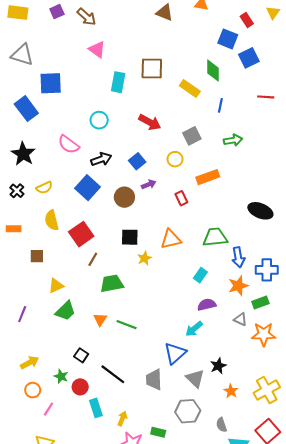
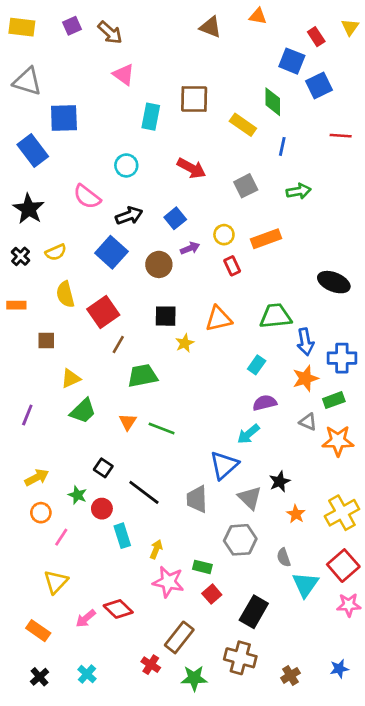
yellow circle: (175, 159) -> (224, 235), moved

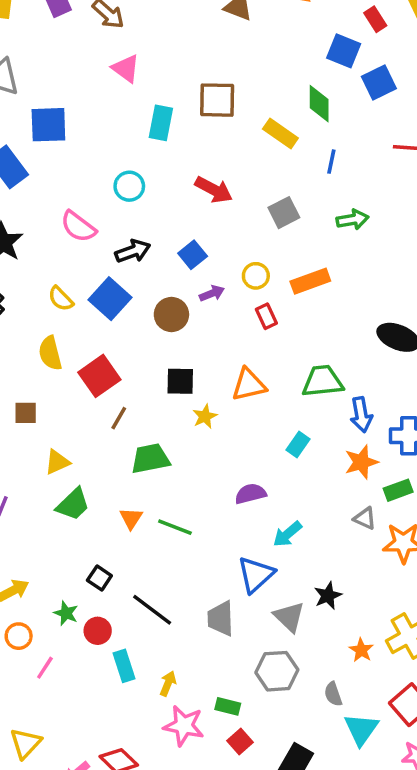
yellow semicircle: (56, 252) -> (61, 299), moved, turned 70
purple semicircle: (265, 403) -> (251, 494), moved
orange star: (296, 514) -> (361, 650), moved
yellow triangle: (56, 582) -> (26, 743), moved

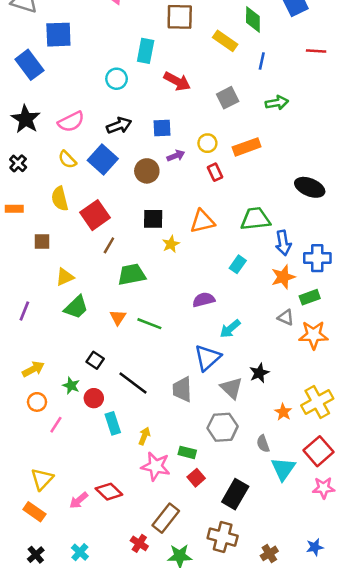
cyan rectangle: (161, 123) -> (146, 51), moved
pink semicircle: (78, 227) -> (71, 122), moved, turned -64
blue square: (193, 255) -> (162, 128), turned 36

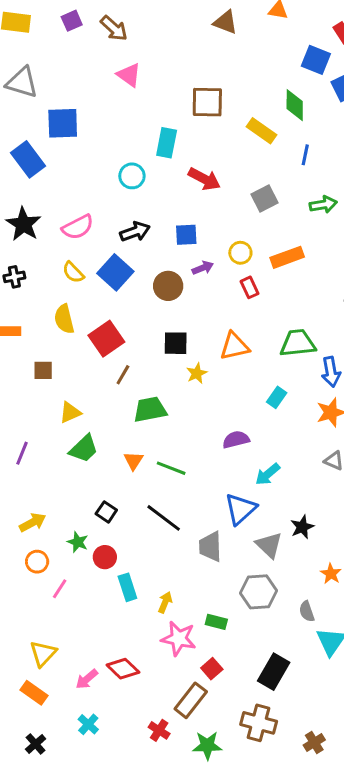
black cross: (18, 163) -> (14, 277), turned 36
black line: (133, 383) -> (164, 518), moved
red square: (196, 478) -> (212, 669), moved
cyan cross: (80, 552) -> (88, 724), moved

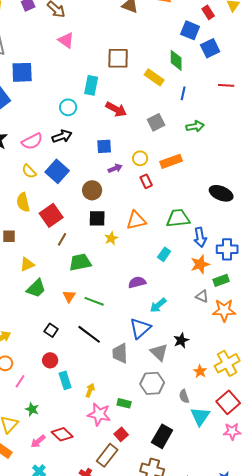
black arrow: (135, 232) -> (62, 136), moved
brown circle: (168, 286) -> (92, 190), moved
green star: (78, 542) -> (32, 409), moved

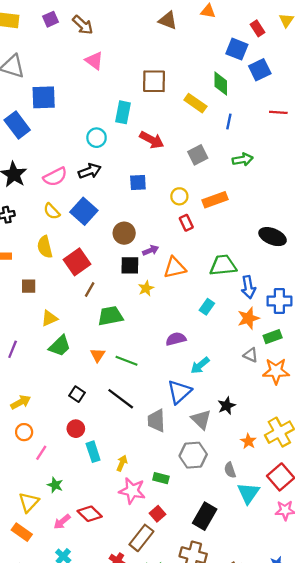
purple arrow: (115, 168) -> (151, 250), moved

